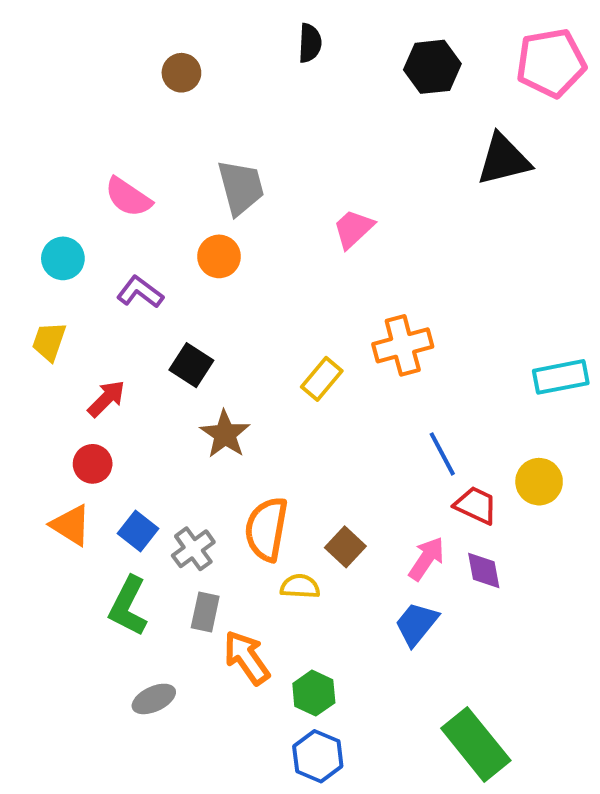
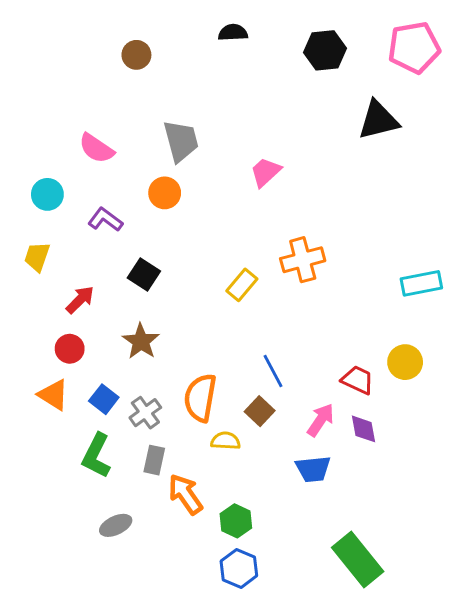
black semicircle: (310, 43) -> (233, 33), turned -96
brown star: (225, 434) -> (141, 341), moved
blue line: (442, 454) -> (273, 371), moved
blue trapezoid: (417, 624) -> (313, 469), turned -135

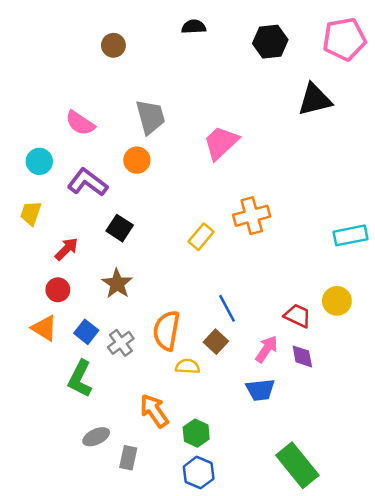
pink trapezoid: (266, 172) -> (221, 143), size x1.4
purple L-shape: (105, 220) -> (87, 182), size x1.4
gray rectangle: (154, 460) -> (128, 458), moved

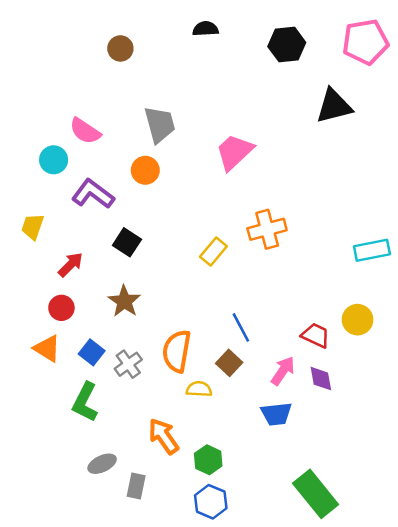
cyan circle: (39, 161) -> (54, 160), moved

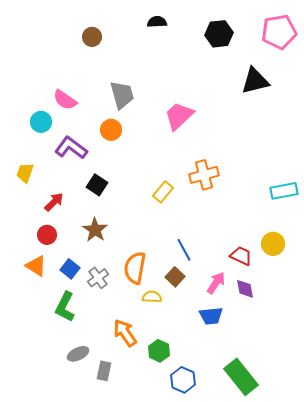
blue hexagon: (211, 502) -> (183, 380), moved

